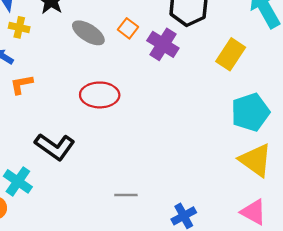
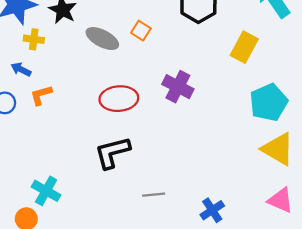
purple cross: (163, 44) -> (178, 87), moved
black L-shape: (55, 147) -> (112, 152), moved, turned 135

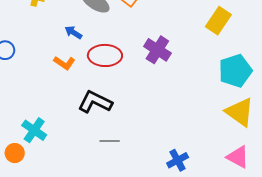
blue arrow: (21, 69) -> (73, 32), moved
orange L-shape: (41, 95) -> (64, 63), moved, turned -135
black L-shape: (112, 152) -> (95, 102), turned 36
gray line: (154, 195) -> (110, 141), moved

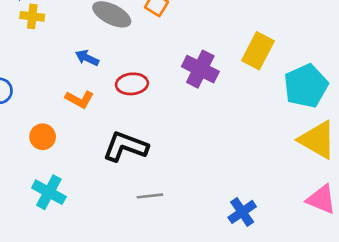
yellow rectangle: (218, 21) -> (258, 51), moved
red ellipse: (105, 55) -> (132, 84), size x0.7
orange circle: (15, 153) -> (43, 137), moved

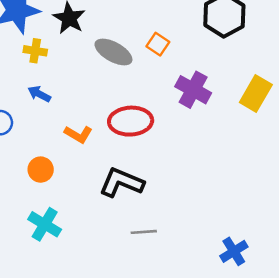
blue arrow: (87, 58) -> (39, 94), moved
purple cross: (200, 69) -> (193, 90), moved
red ellipse: (132, 84) -> (131, 121), size x1.4

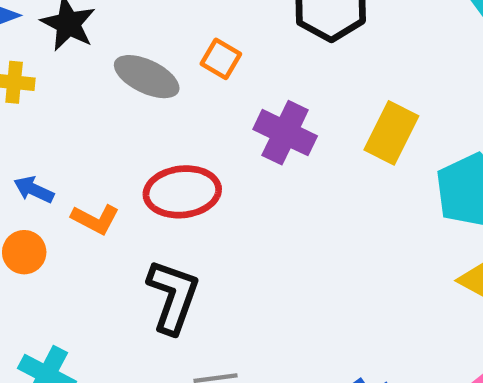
blue arrow: (39, 94) -> (34, 190), moved
orange circle: (41, 170) -> (24, 252), moved
black L-shape: (122, 182) -> (173, 296), turned 90

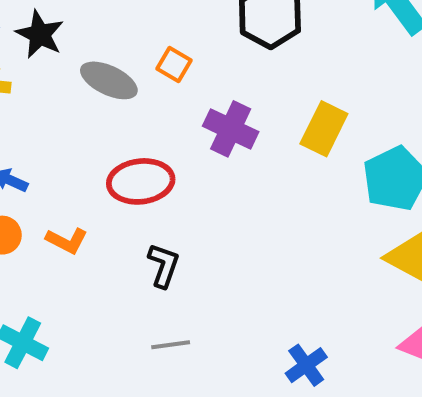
orange L-shape: (95, 219) -> (67, 241), moved
black L-shape: (173, 296) -> (164, 265), moved, size x0.7

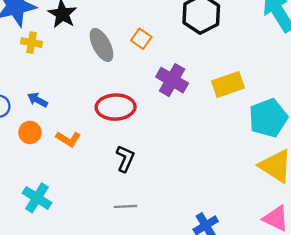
gray ellipse: (109, 80) -> (101, 45), turned 32
yellow rectangle: (324, 129) -> (228, 85), turned 40

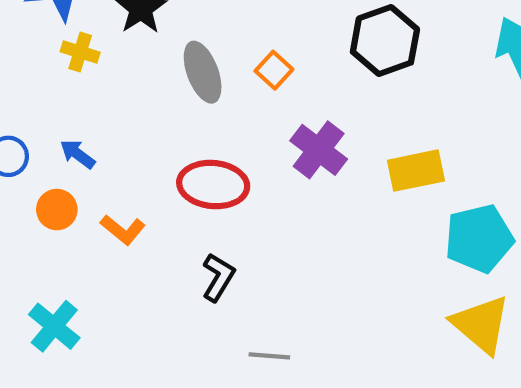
gray line: (126, 206) -> (269, 356), moved

